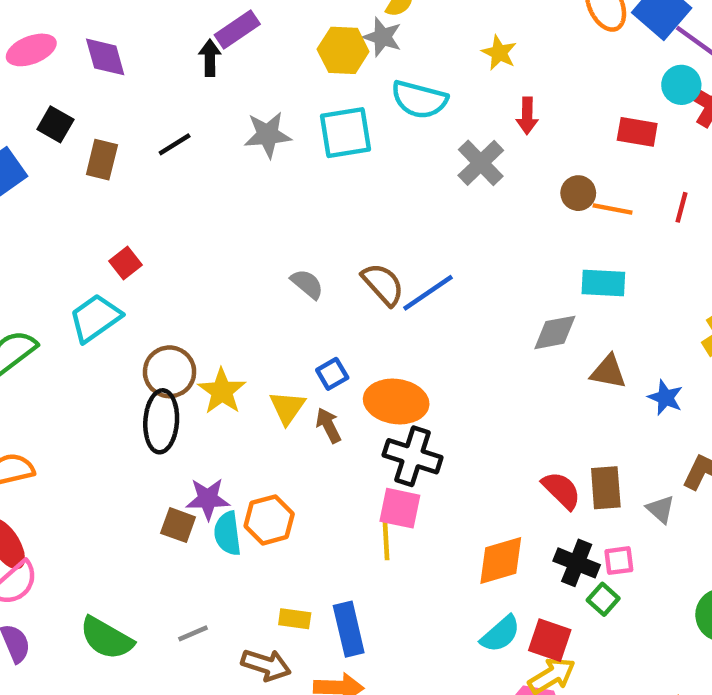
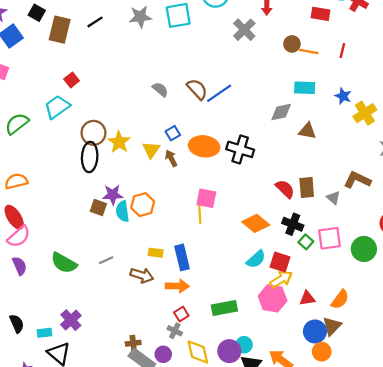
brown rectangle: (102, 160) -> (60, 30), size x1.4
blue star: (665, 398) -> (343, 96), moved
black cross: (413, 456) -> (240, 149), moved
orange diamond: (501, 560) -> (256, 223), turned 56
pink square: (619, 561) -> (330, 238), moved, size x1.6

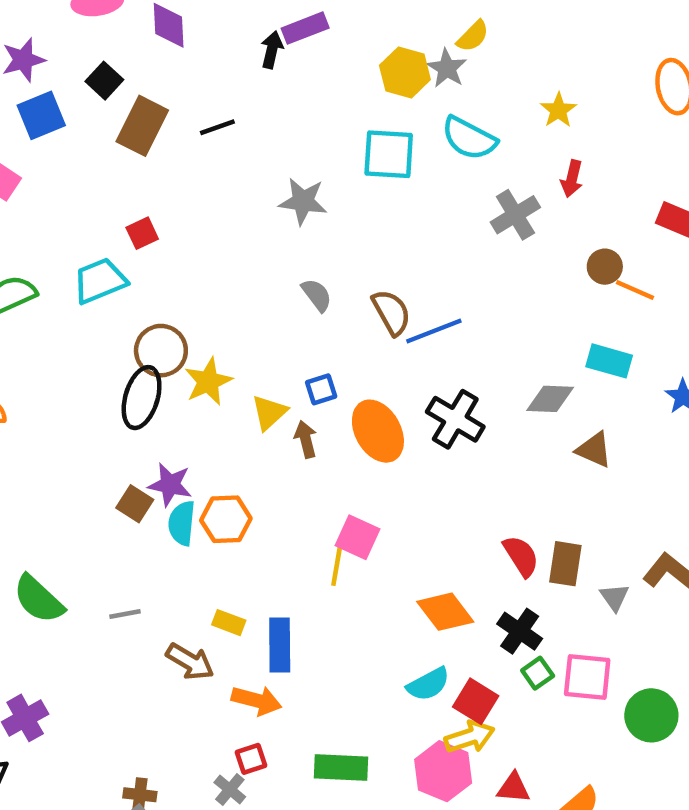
gray star: (140, 17) -> (303, 201), moved
orange ellipse: (204, 146) -> (378, 431), turned 40
black cross: (240, 149) -> (455, 419), moved

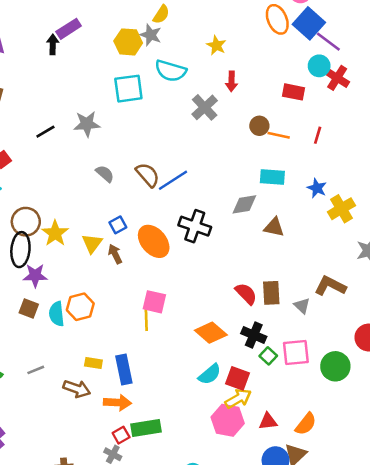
black line: (217, 127) -> (45, 132), moved
purple star: (170, 485) -> (35, 276), moved
green rectangle: (341, 767) -> (146, 428), moved

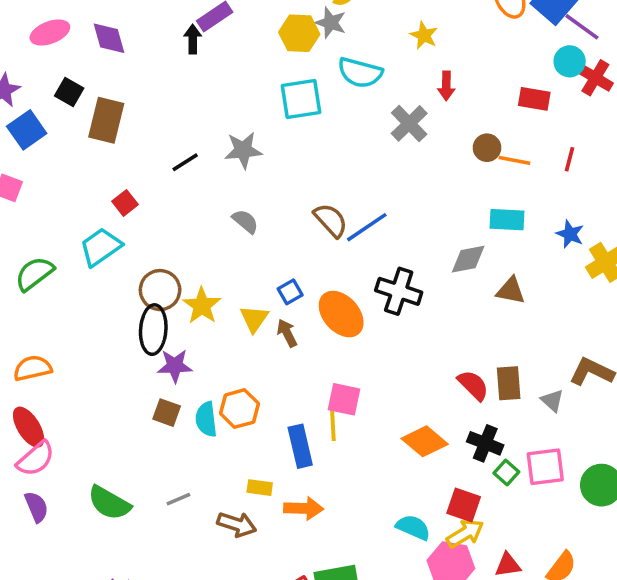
gray semicircle: (105, 174) -> (245, 221), moved
blue rectangle: (124, 370) -> (300, 446), moved
cyan semicircle: (210, 374) -> (413, 527), moved, turned -115
orange arrow: (117, 403) -> (304, 508), moved

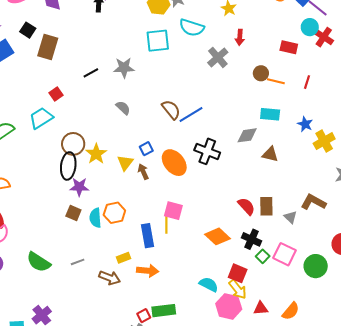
pink square: (545, 467) -> (285, 254), turned 30
yellow rectangle: (260, 488) -> (124, 258), turned -32
yellow arrow: (465, 533) -> (238, 289), turned 80

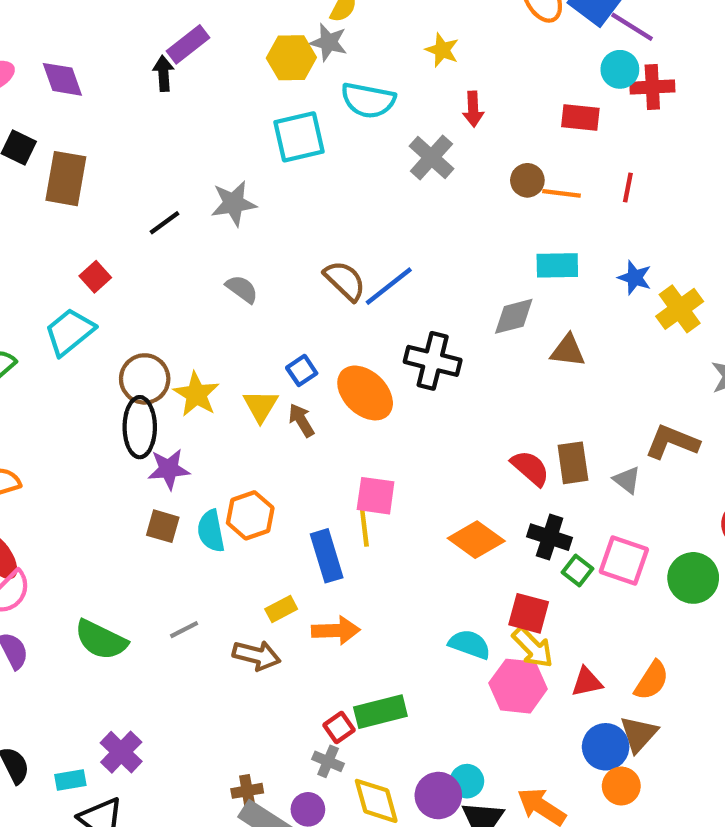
red cross: (324, 37) -> (652, 87), turned -30

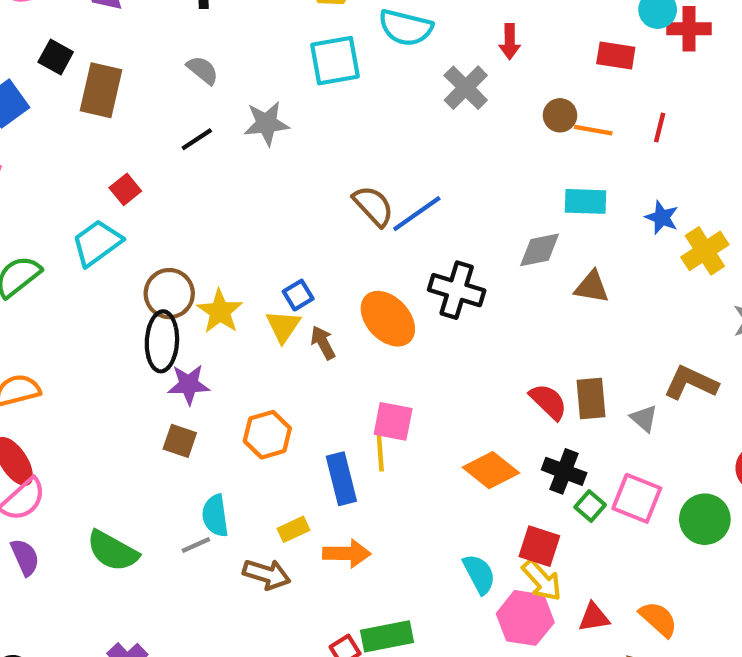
gray semicircle: (242, 289) -> (203, 70), moved
blue square: (302, 370) -> (298, 295), moved
cyan semicircle: (211, 531) -> (215, 516), moved
cyan semicircle: (470, 644) -> (479, 574), turned 39
orange semicircle: (652, 680) -> (658, 619), turned -84

